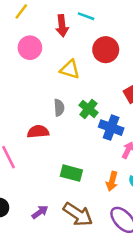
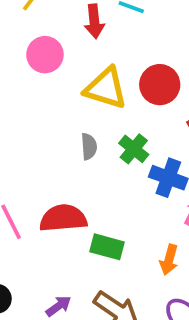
red circle: (106, 50) -> (160, 85), moved
yellow triangle: (70, 69) -> (106, 88), size x1.4
red semicircle: (38, 132) -> (63, 218), moved, size x1.4

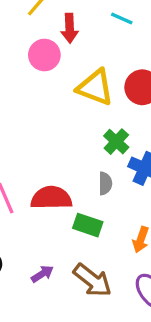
red arrow: (94, 21) -> (70, 28), moved
gray semicircle: (89, 147) -> (105, 183), moved

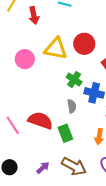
pink circle: (44, 55) -> (25, 59), moved
red semicircle: (51, 198) -> (40, 121), turned 30
green rectangle: (88, 225) -> (65, 133), turned 60

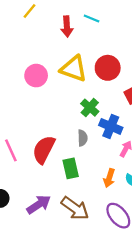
red arrow: (34, 15) -> (67, 27), moved
red semicircle: (40, 121) -> (44, 149), turned -90
purple arrow: (43, 168) -> (39, 205), size x1.5

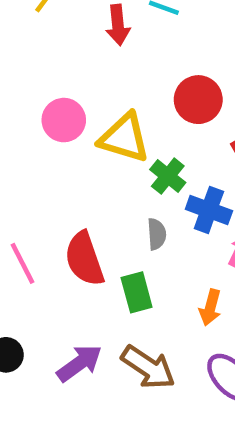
yellow triangle: (74, 69) -> (124, 138), moved
red semicircle: (44, 149) -> (84, 259), turned -44

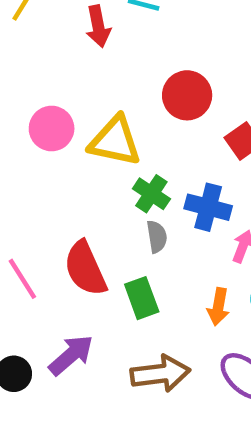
green cross: (168, 176) -> (151, 194), moved
purple arrow: (79, 363) -> (71, 355), moved
brown arrow: (148, 367) -> (160, 374), turned -36

